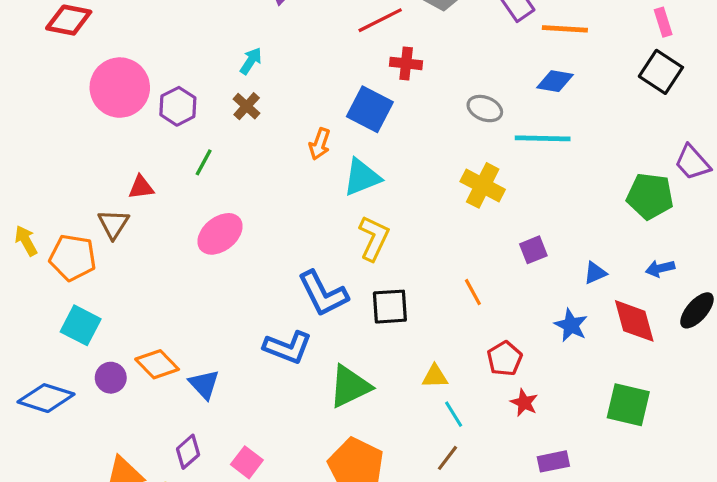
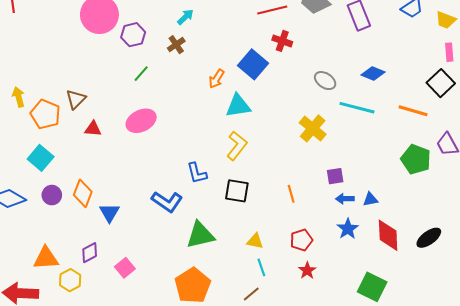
orange line: (565, 29) -> (413, 111), moved
red triangle: (141, 187) -> (93, 129), moved
blue arrow: (660, 268) -> (345, 199), moved
blue L-shape: (323, 294) -> (197, 173), size x0.7
orange diamond: (157, 364) -> (83, 193), turned 52

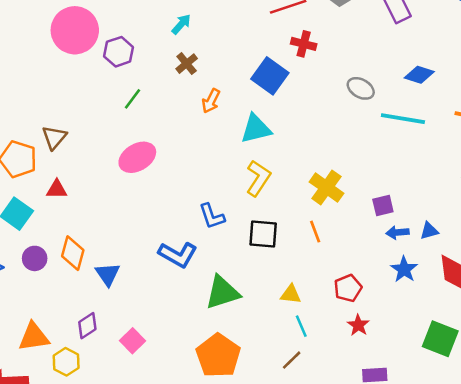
brown cross: (176, 45) -> (187, 64), moved
orange arrow: (217, 79) -> (211, 101), moved
yellow cross: (313, 128) -> (326, 188), moved
red triangle: (93, 129) -> (57, 189), moved
orange line: (291, 194) -> (315, 232), moved

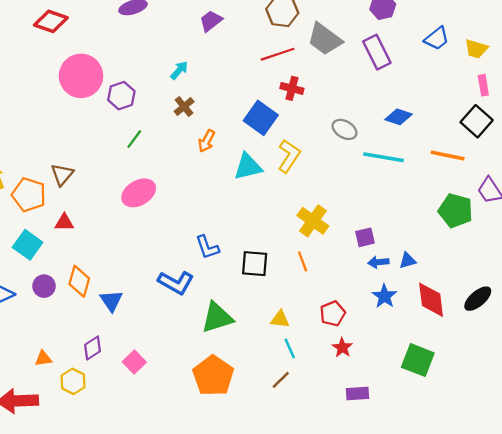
yellow L-shape: (258, 178) -> (289, 156), moved
orange triangle: (34, 337) -> (43, 358), size x0.6

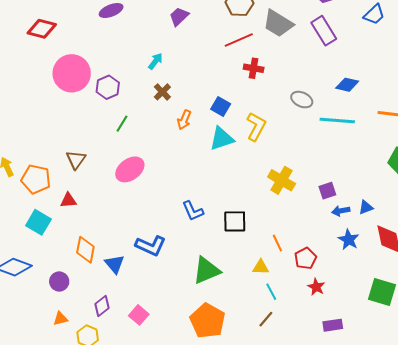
blue square: (261, 118) -> (221, 107), moved, size x0.7
brown triangle: (62, 175) -> (76, 160), moved
orange line: (303, 261) -> (277, 243), moved
blue L-shape: (176, 283) -> (151, 246), moved
purple circle: (44, 286) -> (59, 281), moved

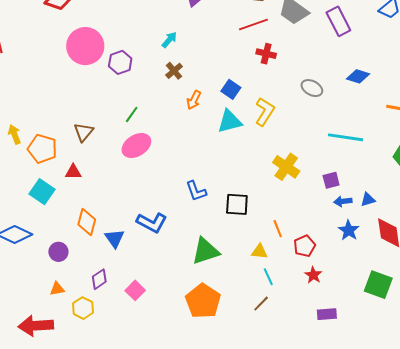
cyan line: (337, 121) -> (345, 137), moved
green line: (122, 124) -> (132, 114), moved

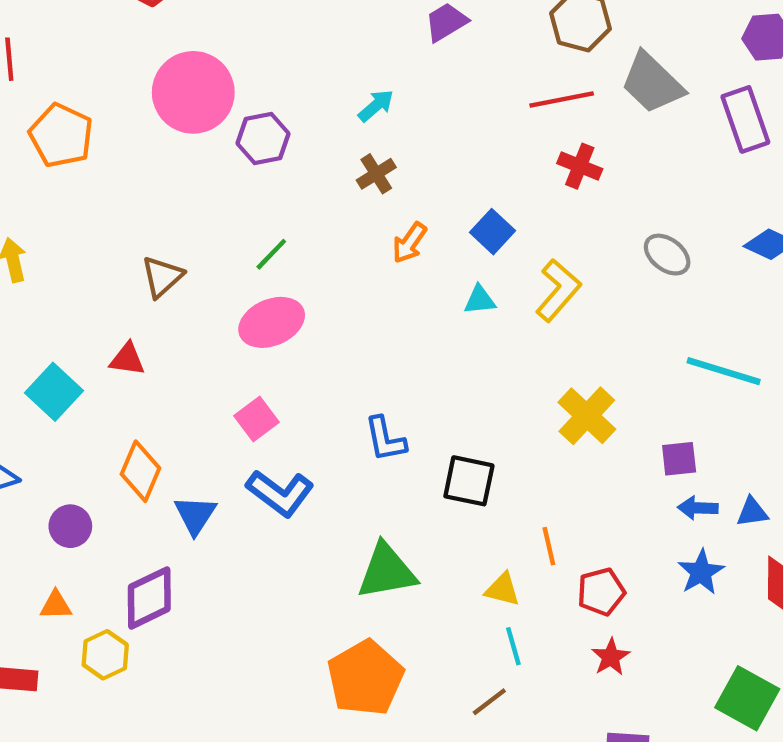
cyan triangle: (230, 121) -> (480, 300), size x0.6
orange pentagon: (42, 149) -> (61, 135), moved
purple diamond: (99, 279) -> (149, 598), size x1.4
pink square: (135, 290) -> (256, 419), moved

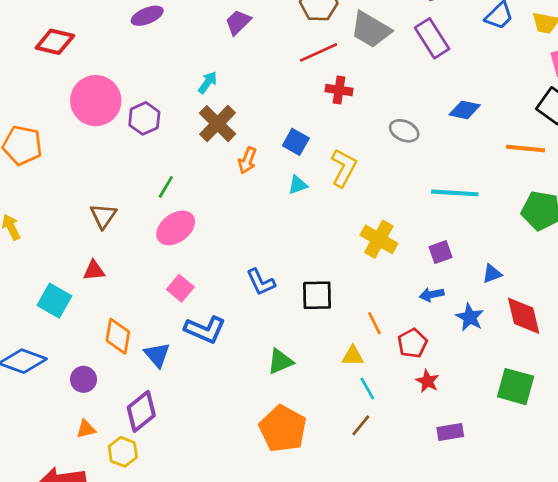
brown cross: (376, 174) -> (218, 124), size x1.6
blue arrow: (698, 508) -> (432, 295), moved
green triangle: (387, 571) -> (280, 361), size x0.7

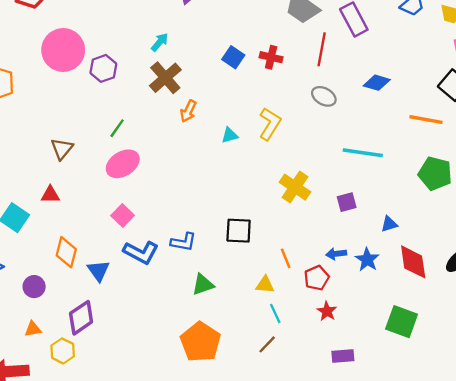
red line: (319, 52) -> (322, 49), moved, turned -60
blue square: (296, 142) -> (233, 57), moved
blue L-shape: (261, 282) -> (183, 242), moved, turned -60
blue arrow: (432, 295) -> (336, 254), moved

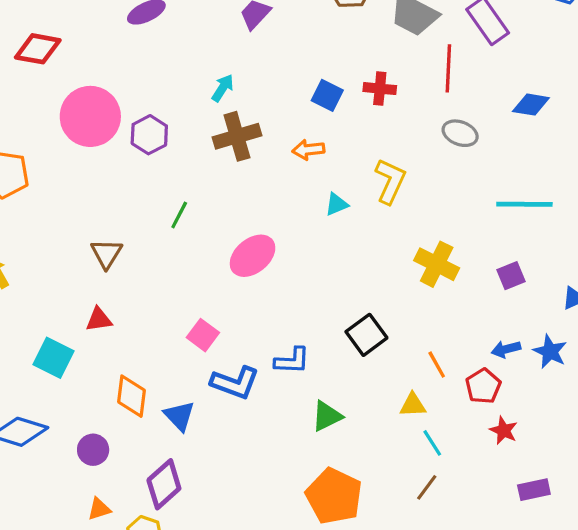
brown cross: (165, 78) -> (237, 136), turned 32
orange arrow: (188, 111) -> (308, 150), moved, turned 65
pink ellipse: (123, 164) -> (253, 256), moved
black square: (239, 231) -> (366, 335), turned -32

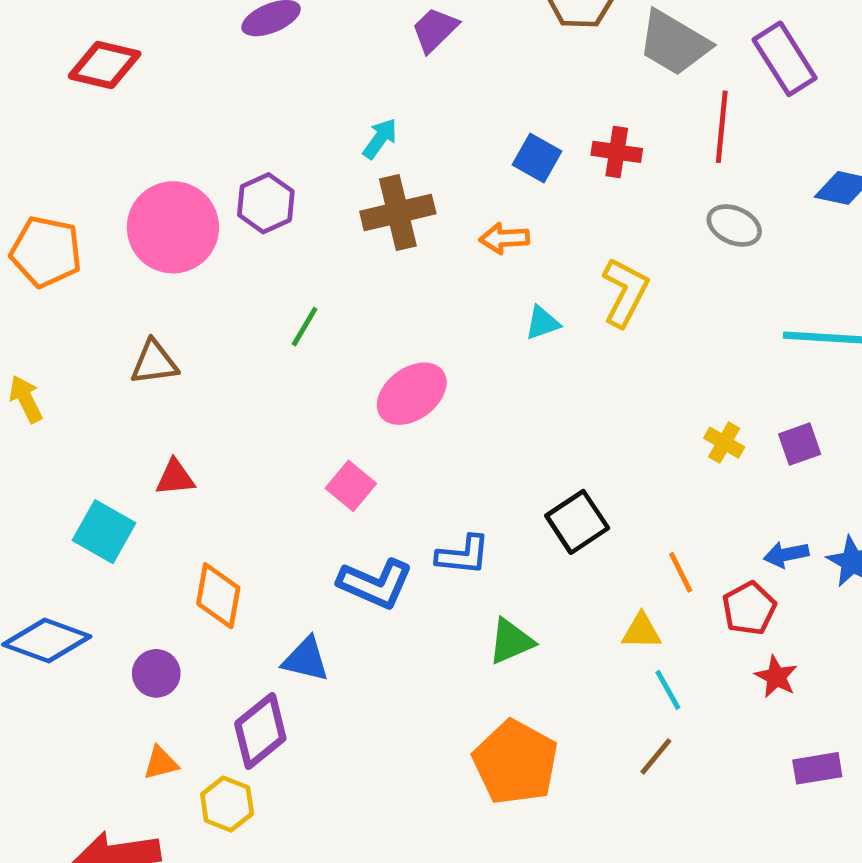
pink circle: (90, 116) -> (173, 227), moved
brown triangle: (106, 254) -> (154, 362), moved, turned 48
yellow cross: (437, 264) -> (724, 443), moved, size x0.6
pink square: (203, 335) -> (351, 486), moved
blue triangle: (179, 416) -> (306, 659), moved, turned -36

